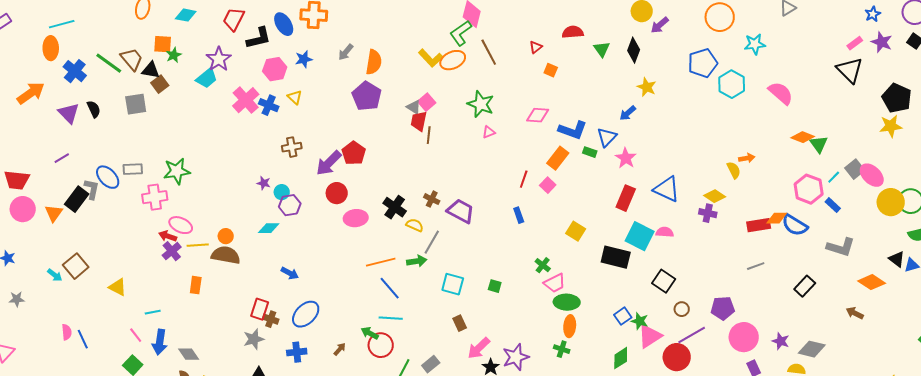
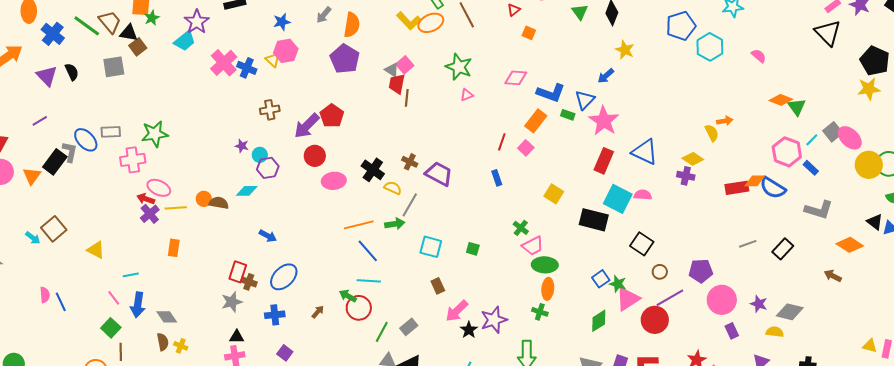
pink hexagon: (275, 69) -> (286, 51), moved
pink semicircle: (781, 93) -> (759, 56), size x0.6
pink star: (626, 158) -> (604, 121), size x1.4
brown semicircle: (226, 255) -> (219, 203), moved, size x0.7
gray line: (756, 266) -> (748, 244), moved

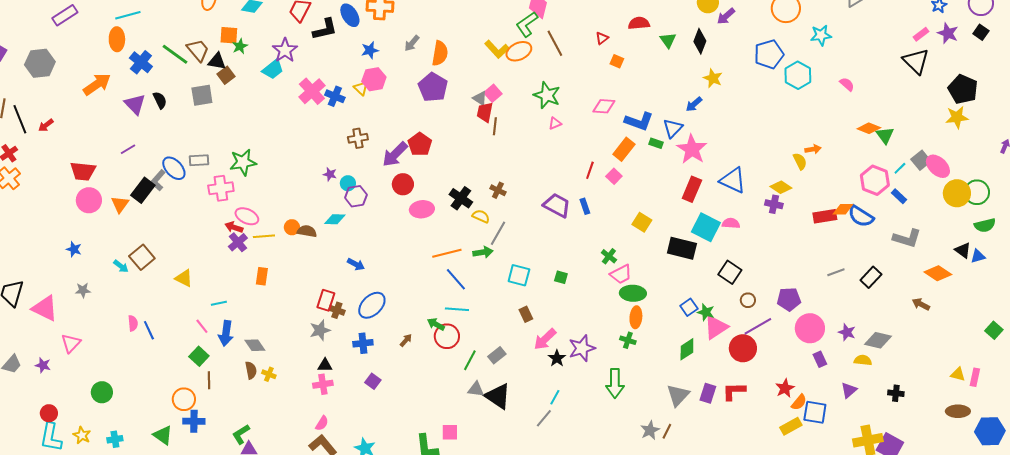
gray L-shape: (70, 152) -> (158, 180), turned -150
purple trapezoid: (439, 174) -> (557, 205), moved

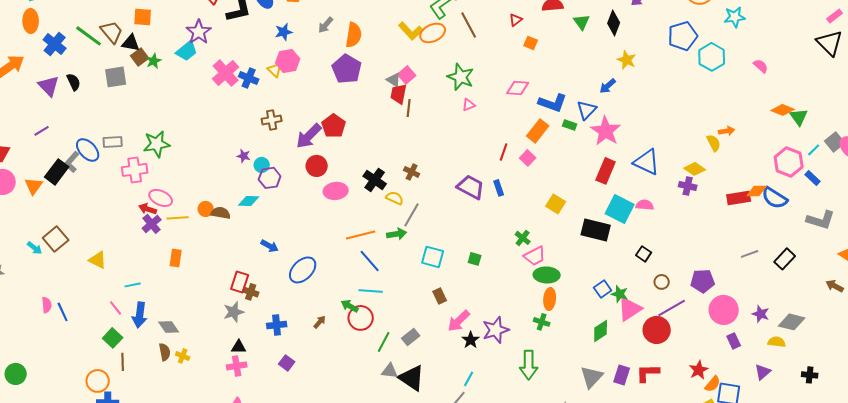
green star: (240, 46) -> (154, 61), moved
black square: (730, 272) -> (644, 254), size x0.7
blue ellipse: (372, 305) -> (303, 270), moved

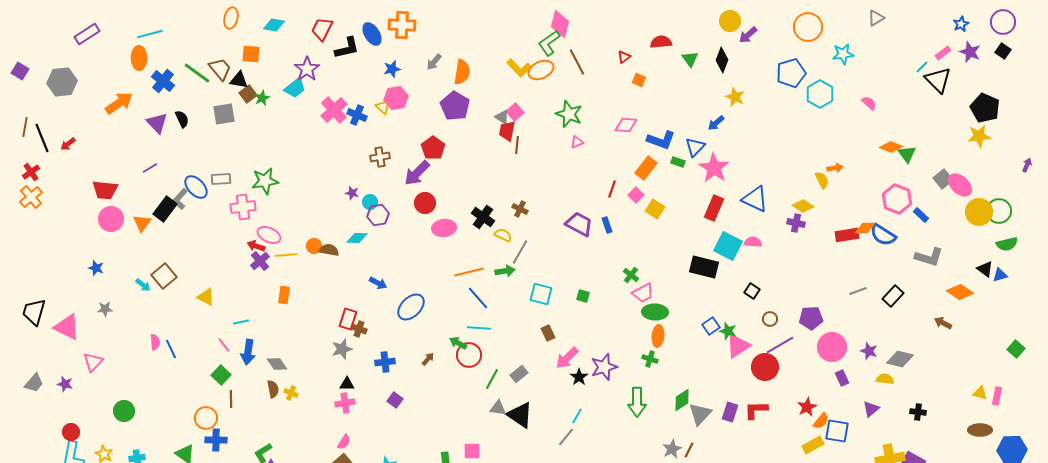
red pentagon: (334, 126) -> (433, 148), moved
cyan line: (814, 150) -> (922, 67), moved
yellow square: (556, 204) -> (655, 209), moved
green diamond: (601, 331) -> (682, 400), moved

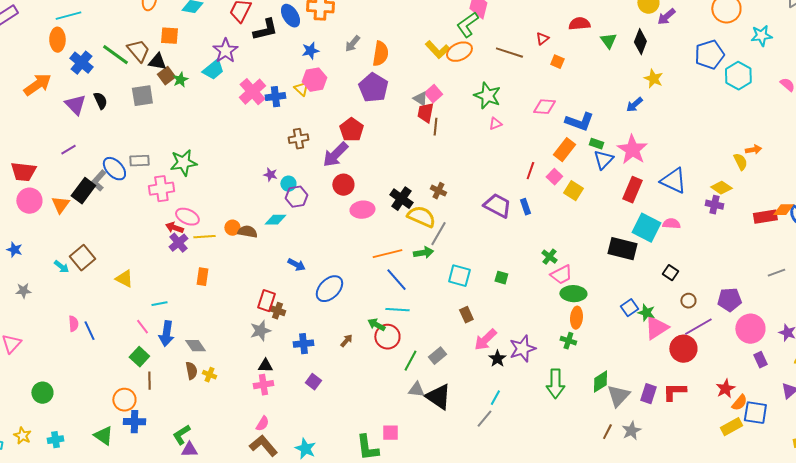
brown line: (577, 62) -> (509, 53), moved, turned -44
blue cross: (357, 115) -> (275, 97), turned -30
blue triangle: (695, 147) -> (603, 160), moved
yellow semicircle: (503, 235) -> (421, 217), size x1.6
gray star: (672, 449) -> (631, 431), moved

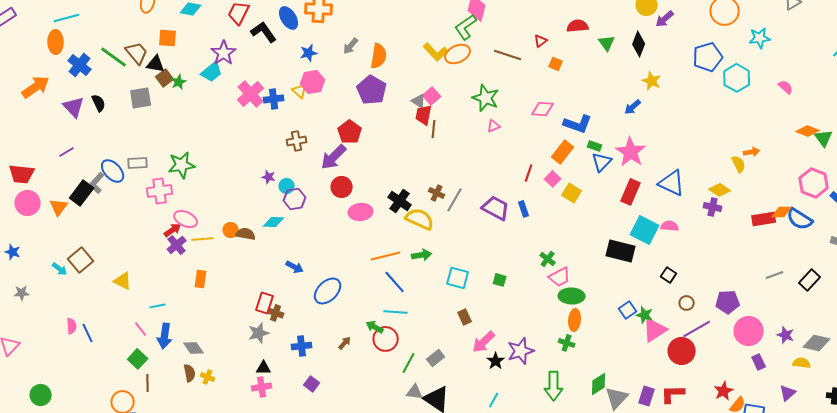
black L-shape: (265, 30) -> (264, 32), turned -112
red arrow: (174, 228) -> (173, 230), turned 126
gray line: (438, 234) -> (455, 200), moved

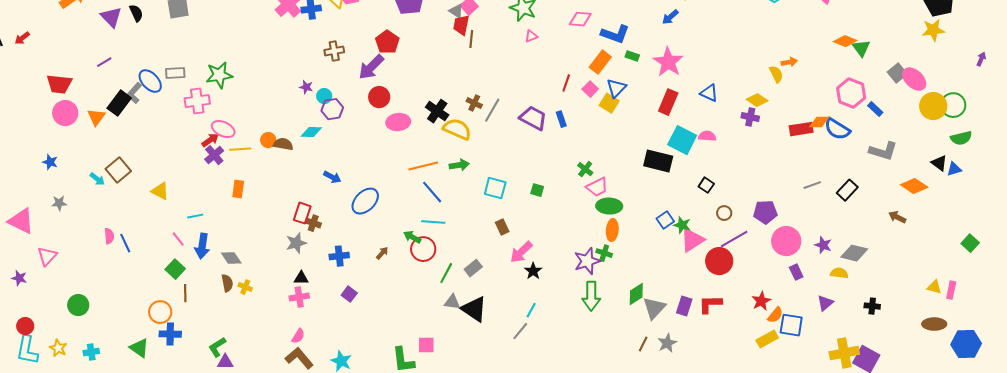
blue triangle: (602, 162) -> (616, 88), moved
blue triangle: (672, 183) -> (709, 93), size x0.7
purple star: (521, 351) -> (587, 261), moved

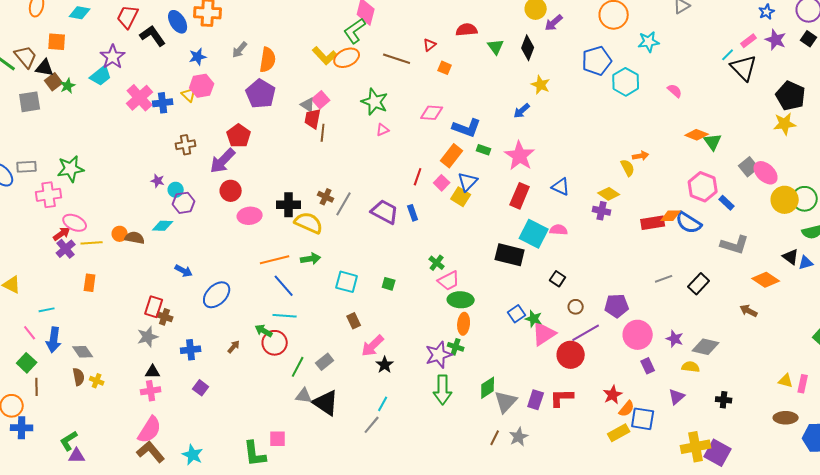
black cross: (437, 111) -> (289, 205), turned -35
pink semicircle: (298, 336) -> (150, 430), size x1.8

